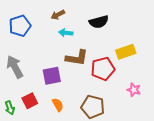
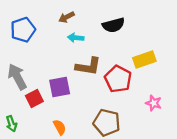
red pentagon: (103, 69) -> (118, 79), turned -30
red square: (30, 101) -> (34, 98), moved
orange semicircle: (58, 105) -> (60, 127), moved

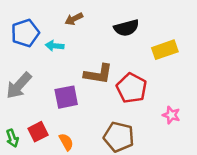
cyan arrow: (76, 38) -> (55, 46), moved
yellow rectangle: (144, 60) -> (165, 50), moved
gray arrow: (17, 77) -> (19, 86), turned -110
red square: (34, 98) -> (38, 132), moved

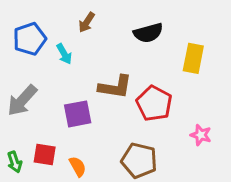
brown arrow: (74, 19) -> (87, 22), turned -30
cyan arrow: (55, 46) -> (64, 54), turned -126
yellow rectangle: (165, 50) -> (193, 58), turned -60
red square: (38, 132) -> (45, 154), turned 36

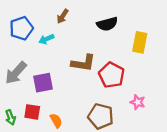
cyan arrow: (64, 54) -> (46, 39), turned 96
purple square: (78, 114) -> (43, 83), moved
pink star: (201, 135) -> (138, 102), moved

